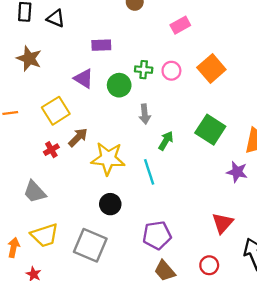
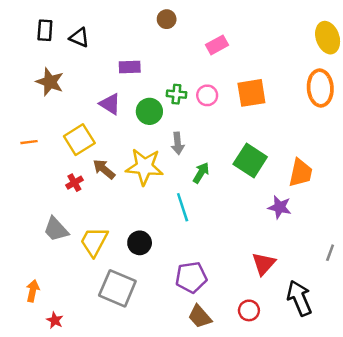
orange square: (211, 68) -> (251, 93), turned 32
brown arrow: (78, 137) -> (104, 169), turned -95
yellow star: (108, 159) -> (144, 167), moved
yellow trapezoid: (45, 235) -> (94, 242), moved, turned 136

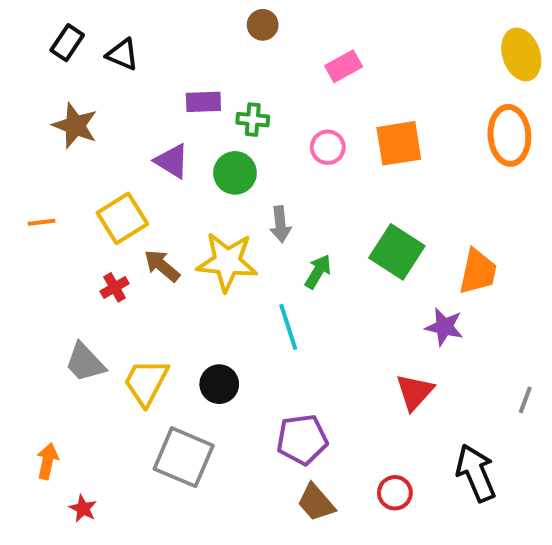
black rectangle: (45, 30) -> (67, 43), turned 30
green cross: (176, 94) -> (253, 120), moved
red triangle: (264, 264) -> (415, 392), moved

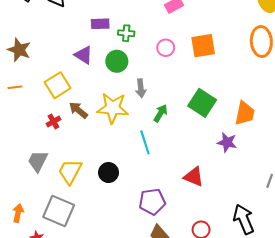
brown star: (75, 126) -> (19, 50), moved
gray trapezoid: (85, 362) -> (38, 161), turned 70
red triangle: (415, 392) -> (194, 177), moved, turned -50
gray square: (184, 457) -> (59, 211), moved

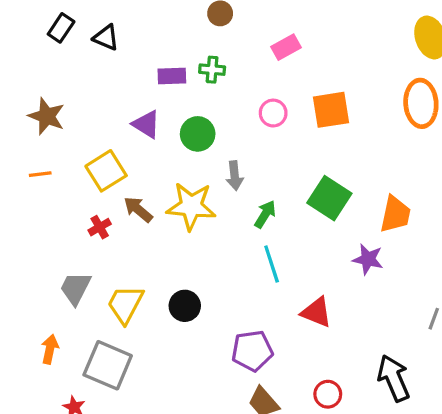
green cross: (126, 33) -> (212, 70), moved
cyan line: (145, 142) -> (272, 264), moved
orange arrow: (18, 213) -> (50, 349), moved

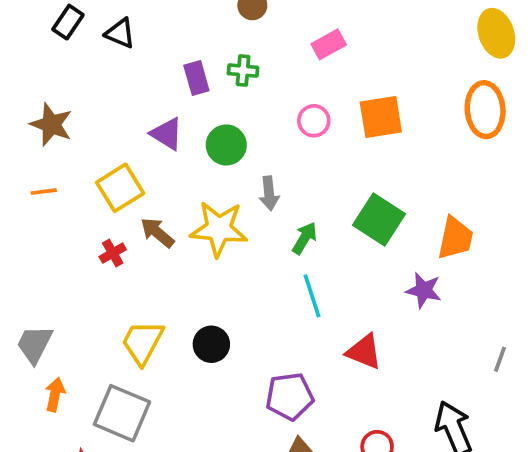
purple rectangle: (172, 76) -> (196, 78), turned 76
gray trapezoid: (76, 288) -> (34, 344), moved

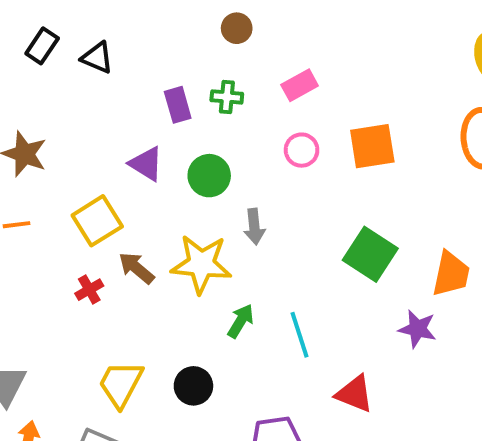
pink rectangle: (329, 44) -> (300, 85), moved
green arrow: (304, 238) -> (241, 321), moved

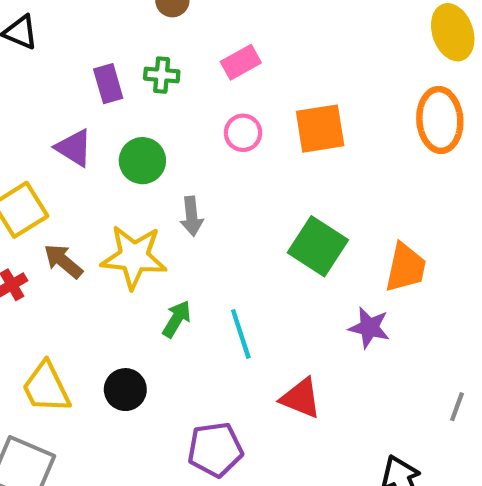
yellow trapezoid: (121, 384) -> (46, 387), turned -54

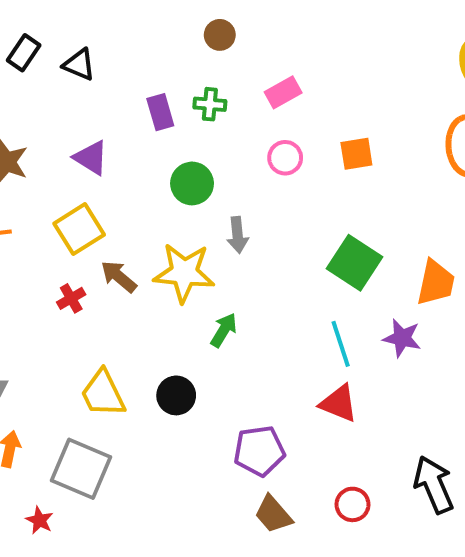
orange square: (320, 129) -> (356, 154), size x0.7
purple triangle: (74, 148) -> (91, 158), moved
cyan line: (241, 334) -> (341, 344), moved

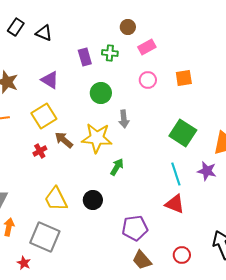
brown circle: (220, 35) -> (128, 27), moved

